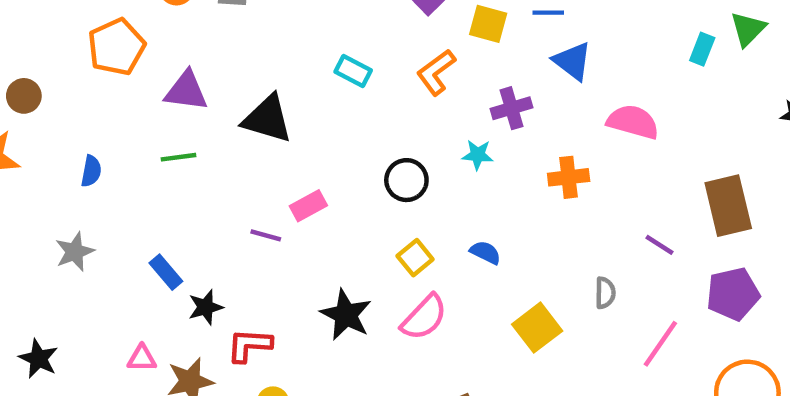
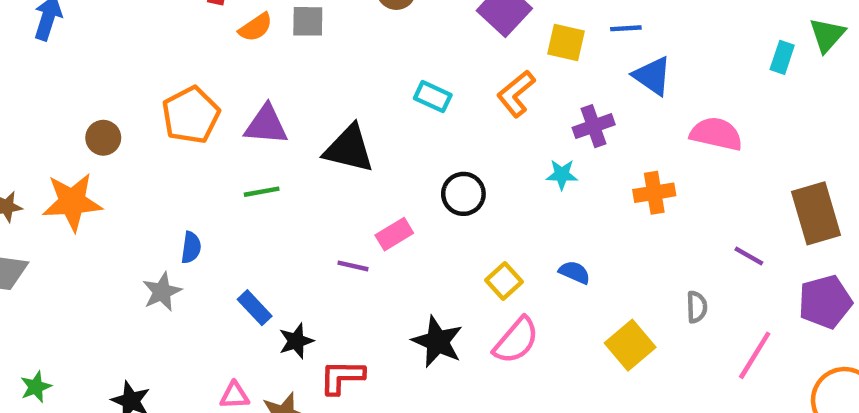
orange pentagon: (116, 47) -> (191, 115), moved
blue semicircle: (91, 171) -> (191, 247), moved
black circle: (406, 180) -> (463, 194), moved

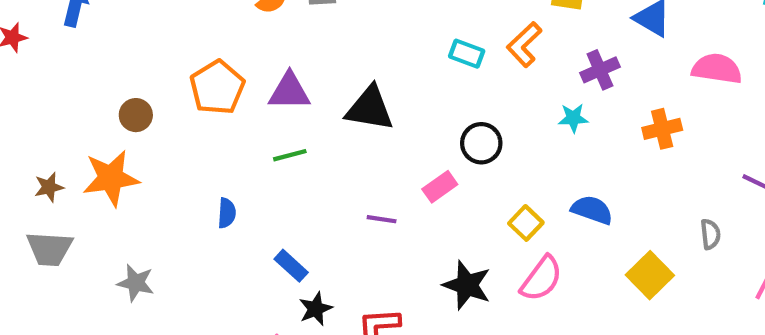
cyan rectangle: (433, 97) -> (467, 54), moved
pink rectangle: (394, 234) -> (440, 187), moved
blue semicircle: (575, 272) -> (592, 210), size x1.4
gray star: (162, 292) -> (136, 283), moved, turned -30
black star: (296, 341) -> (316, 309), moved

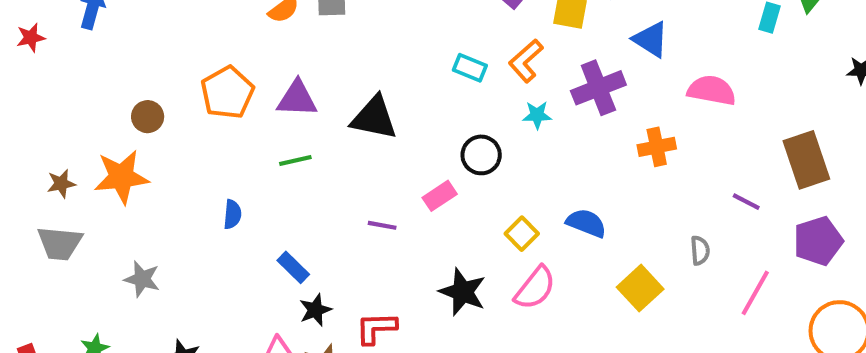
purple cross: (600, 70) -> (598, 88), size x1.4
cyan star: (573, 118) -> (537, 115), moved

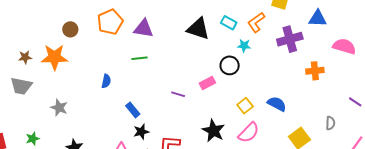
blue triangle: (651, 39) -> (318, 18), turned -36
cyan star: (537, 115) -> (244, 46), moved
black triangle: (374, 118) -> (198, 29), moved

